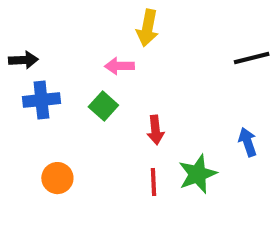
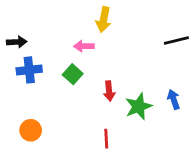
green star: (198, 174) -> (139, 106), moved
orange circle: (57, 178) -> (31, 130), moved
red line: (154, 182) -> (106, 139), moved

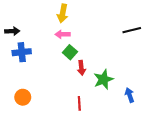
yellow arrow: (104, 20) -> (63, 13), moved
green square: (73, 74) -> (70, 52), moved
blue arrow: (174, 99) -> (130, 95), moved

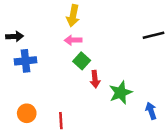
red line: (79, 103) -> (61, 121), moved

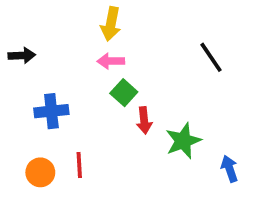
black line: (153, 35) -> (211, 57), moved, turned 70
blue cross: (26, 61) -> (51, 111), moved
red line: (61, 121) -> (79, 165), moved

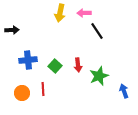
black line: (211, 57) -> (97, 31), moved
pink arrow: (111, 61) -> (84, 13), moved
green square: (124, 93) -> (55, 66), moved

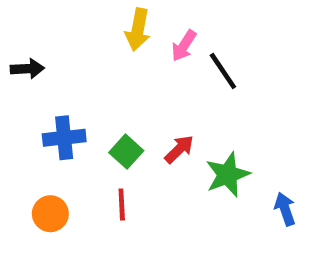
pink arrow: (84, 13) -> (184, 46), moved, turned -56
red arrow: (78, 65) -> (179, 149), turned -128
red line: (43, 89) -> (122, 204), moved

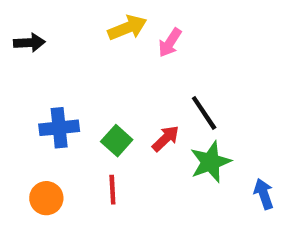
yellow arrow: (138, 30) -> (127, 28), turned -123
black arrow: (27, 69) -> (29, 43), moved
black line: (223, 71) -> (204, 113), moved

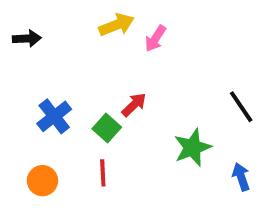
black line: (204, 113) -> (241, 107), moved
blue cross: (59, 128) -> (54, 116), turned -32
red arrow: (166, 138) -> (134, 105), moved

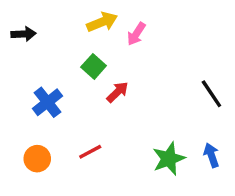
green square: (107, 128) -> (94, 66), moved
green star: (192, 148) -> (169, 159), moved
red line: (103, 173) -> (90, 152), turned 65

